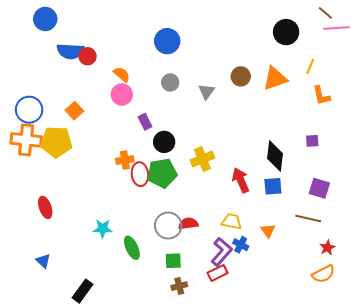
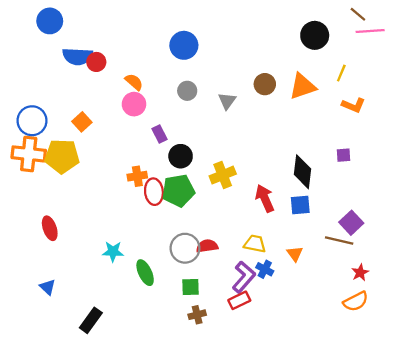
orange L-shape: (321, 96) -> (353, 105), turned -55
purple square: (319, 188) -> (351, 223), moved, turned 30

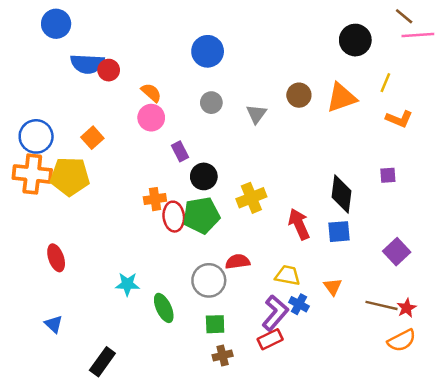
brown line: (339, 240) -> (382, 305), moved
red semicircle: (207, 246) -> (238, 262), moved

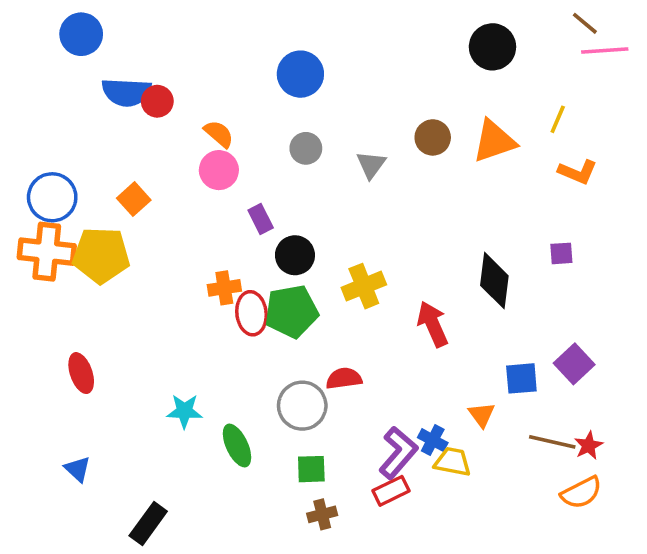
black circle: (355, 40) -> (492, 47), moved
blue square: (339, 232) -> (521, 378), moved
yellow trapezoid: (288, 275) -> (453, 462), moved

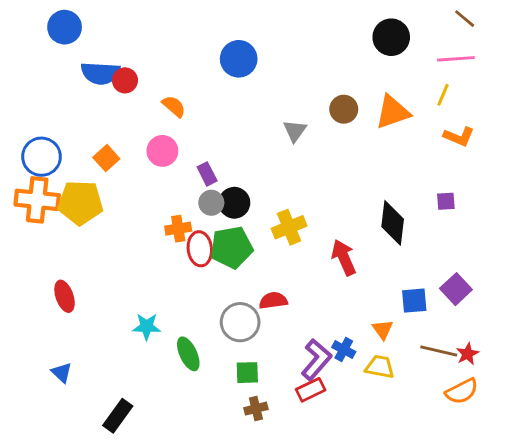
pink line: (605, 50) -> (456, 59), moved
gray circle: (306, 148) -> (211, 203), moved
pink circle: (219, 170) -> (162, 151), moved
yellow trapezoid: (453, 462) -> (380, 367), moved

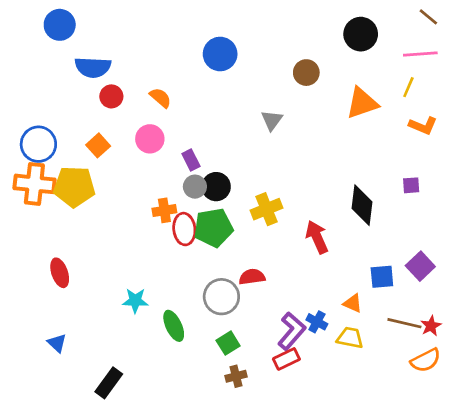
red circle: (125, 80) -> (111, 96), moved
brown circle: (344, 109) -> (306, 73), moved
orange triangle: (383, 329) -> (353, 303), turned -30
green square: (247, 373) -> (228, 343), turned -30

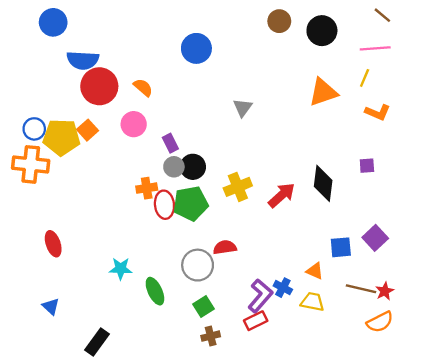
brown circle: (306, 73) -> (279, 21), moved
red circle: (111, 96) -> (99, 86), size x1.8
blue circle: (38, 144) -> (34, 129), size x0.7
yellow pentagon: (74, 187) -> (61, 137), moved
red arrow: (317, 237) -> (282, 195), moved, turned 72

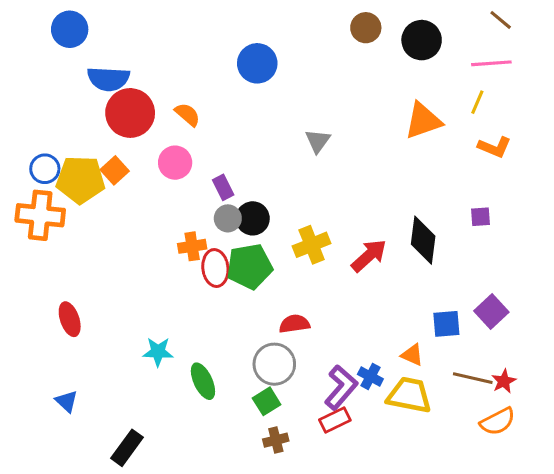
gray circle: (198, 265) -> (274, 364), moved
yellow trapezoid: (312, 302) -> (409, 395), size x1.4

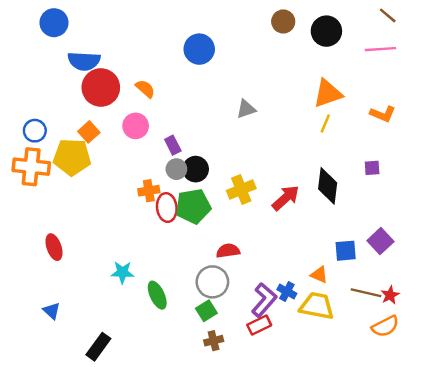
yellow line: (477, 102) -> (325, 123), moved
gray triangle: (318, 141) -> (246, 109), turned 35
yellow pentagon: (81, 180) -> (72, 157), moved

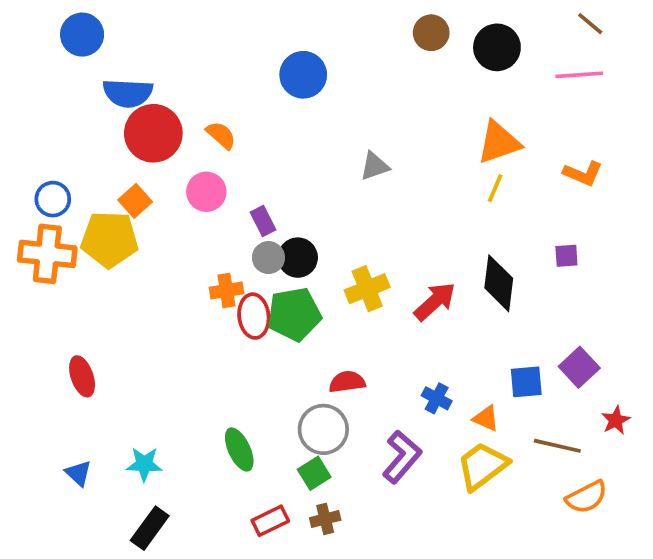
cyan star: (122, 272) -> (144, 464), moved
blue cross: (287, 292) -> (437, 398), moved
red star: (390, 295) -> (616, 420), moved
yellow trapezoid: (317, 306) -> (482, 466), turned -48
red rectangle: (259, 325) -> (270, 521), moved

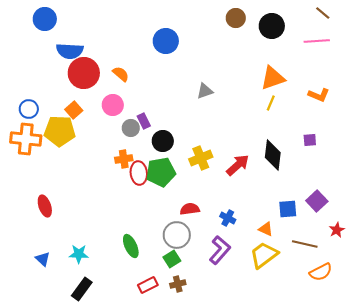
gray circle: (268, 258) -> (131, 128), moved
blue cross: (437, 398) -> (228, 218), moved

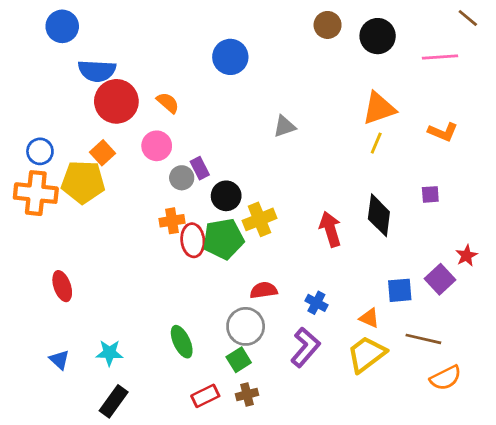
brown line: (323, 13) -> (468, 18), moved
yellow cross: (201, 158) -> (259, 219), moved
red arrow: (238, 165) -> (330, 229), turned -65
red star: (337, 230) -> (466, 256), moved

